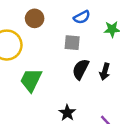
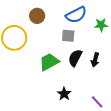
blue semicircle: (82, 17) -> (76, 15), size x1.5
green trapezoid: (31, 80) -> (49, 62), moved, turned 35

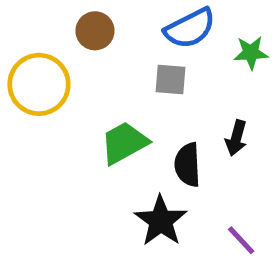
black semicircle: (75, 58) -> (188, 165), moved, turned -30
black star: (64, 94) -> (161, 221), size x1.5

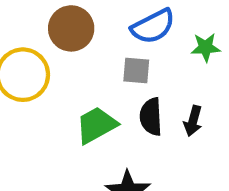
brown circle: (95, 31) -> (71, 28), size x1.4
black semicircle: (188, 165) -> (151, 117), moved

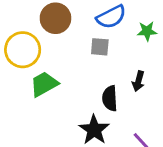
black semicircle: (151, 117) -> (110, 98), moved
green trapezoid: (96, 125) -> (44, 84), moved

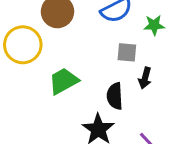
gray square: (100, 47) -> (127, 52), moved
green trapezoid: (44, 84) -> (64, 81), moved

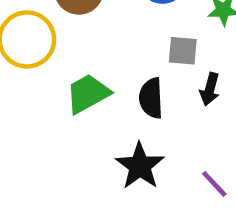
black semicircle: (115, 96) -> (151, 98), moved

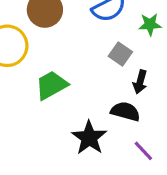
gray square: (183, 51) -> (120, 54), turned 30
black semicircle: (151, 98) -> (125, 111), moved, turned 108

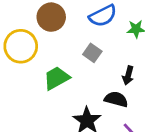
gray square: (120, 54) -> (92, 53), moved

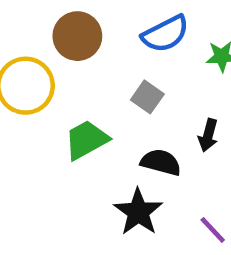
black semicircle: (116, 99) -> (161, 162), moved

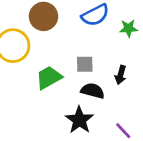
gray square: (147, 97) -> (85, 64), moved, turned -36

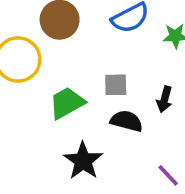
black star: (79, 120) -> (83, 161), moved

